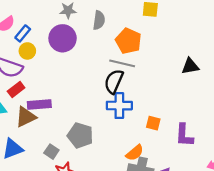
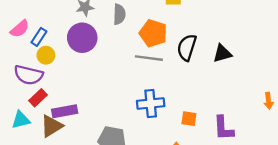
black semicircle: (114, 81) -> (187, 47), moved

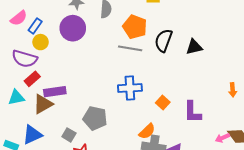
orange square: (189, 119) -> (163, 103), turned 32

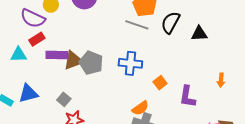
orange arrow: (233, 90) -> (221, 80), moved
brown triangle: (43, 104) -> (73, 60), moved
gray pentagon: (95, 118) -> (91, 63), moved

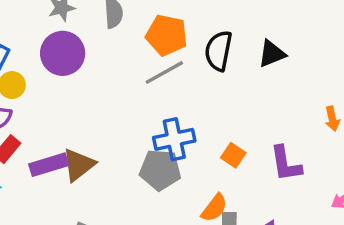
gray line: (137, 25) -> (164, 72), turned -30
gray pentagon: (91, 63) -> (160, 170), moved

